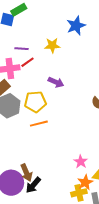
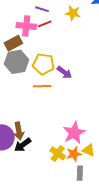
purple arrow: (56, 82) -> (64, 72), moved
pink star: (81, 162) -> (74, 133), size x1.6
yellow cross: (79, 193) -> (58, 153), moved, turned 35

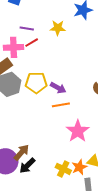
orange line: (42, 86) -> (61, 105), moved
brown arrow: (19, 131) -> (21, 152), turned -120
pink star: (74, 133) -> (78, 131), moved

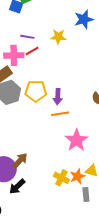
purple arrow: (58, 88) -> (58, 97), turned 63
black arrow: (27, 166) -> (17, 187), moved

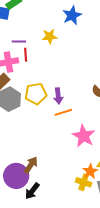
red line: (32, 51) -> (26, 55), turned -56
yellow cross: (61, 178) -> (84, 182), moved

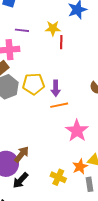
red line: (26, 55) -> (61, 42), moved
yellow cross: (84, 182) -> (58, 177), moved

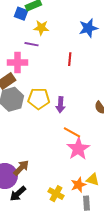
yellow star: (53, 28) -> (41, 28), moved
orange line: (59, 105) -> (72, 132), moved, turned 36

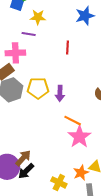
black arrow: (18, 194) -> (26, 171), moved

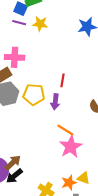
purple line: (29, 34) -> (19, 23), moved
red line: (67, 48) -> (62, 80), moved

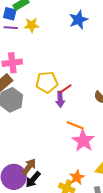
red line: (62, 80) -> (65, 89), moved, turned 56
yellow pentagon: (34, 95) -> (47, 82), moved
orange star: (69, 183) -> (77, 177), moved

